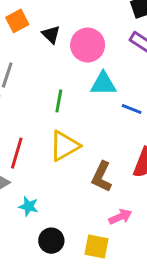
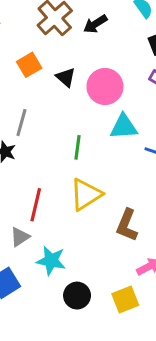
cyan star: (29, 206) -> (51, 261), size x1.4
yellow square: (97, 247) -> (125, 299), turned -30

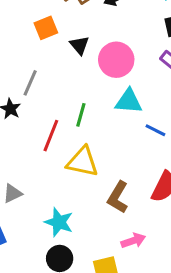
yellow triangle: (86, 195) -> (82, 162), turned 36
red line: (36, 205) -> (51, 136), moved
cyan star: (51, 261) -> (59, 222), moved

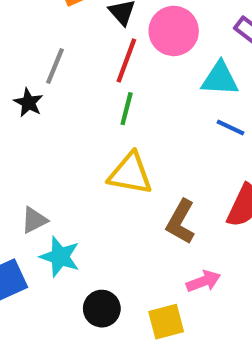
cyan triangle: (129, 101) -> (220, 79), moved
red line: (51, 136) -> (126, 60), moved
cyan star: (59, 222) -> (60, 257), moved

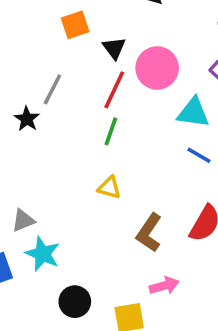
yellow triangle: (130, 174) -> (109, 188), size x0.6

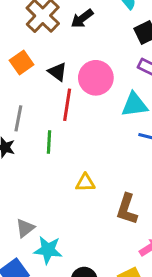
green line: (111, 131) -> (49, 142), moved

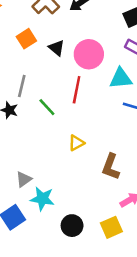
red line: (67, 105) -> (77, 90), moved
green line: (49, 142) -> (47, 107), turned -48
yellow triangle: (85, 183) -> (76, 143), turned -30

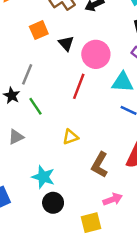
green line: (47, 107) -> (35, 106), moved
gray triangle: (24, 179) -> (16, 137), moved
cyan star: (42, 199) -> (43, 177), moved
black circle: (72, 226) -> (53, 203), moved

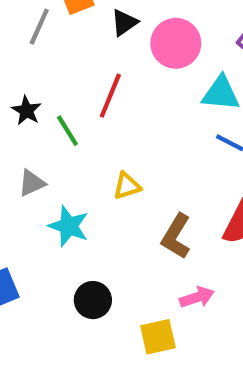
black triangle: (66, 43) -> (124, 22), turned 35
gray line: (27, 74) -> (39, 27), moved
red line: (79, 86) -> (110, 96), moved
cyan star: (43, 177) -> (69, 226), moved

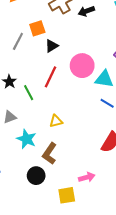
black triangle: (124, 22) -> (52, 46), moved
pink circle: (176, 43) -> (82, 66), moved
brown L-shape: (176, 236) -> (49, 154), moved

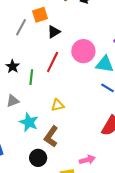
green line: (29, 93) -> (31, 77), turned 35

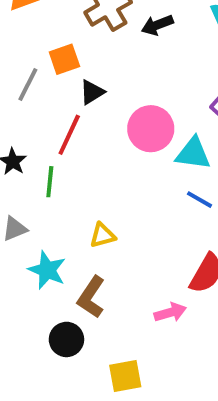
red line: (53, 62) -> (69, 135), moved
pink arrow: (87, 160) -> (170, 312), moved

